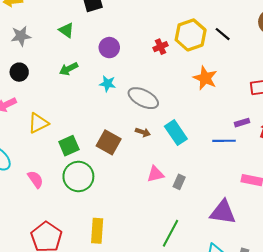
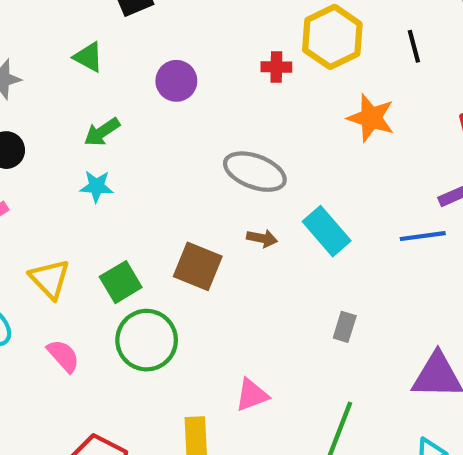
black line: (223, 34) -> (414, 46), moved, turned 42
red cross: (161, 47) -> (276, 67), turned 32
cyan star: (108, 84) -> (96, 186), moved
yellow triangle: (38, 123) -> (50, 279), moved, turned -40
pink triangle: (155, 174) -> (252, 395), moved

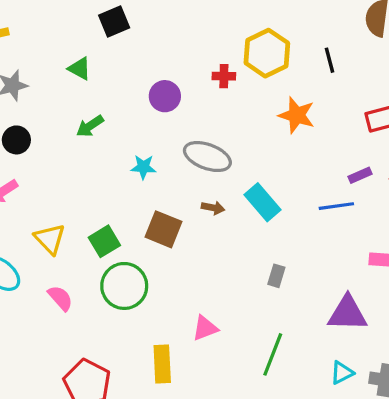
purple circle: (176, 81) -> (165, 96), moved
cyan star: (96, 186) -> (143, 167), moved

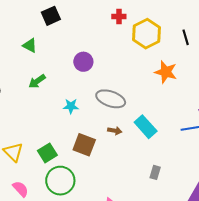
red cross: (224, 76) -> (119, 17), moved

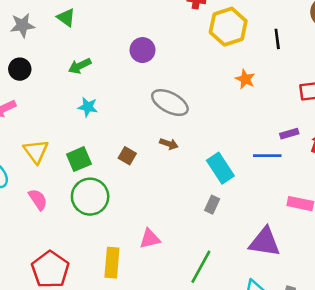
green triangle: (30, 45) -> (66, 18), moved
orange star: (166, 72) -> (245, 79), size x0.7
cyan star: (71, 106) -> (88, 107), moved
cyan rectangle: (146, 127) -> (220, 168), moved
brown square: (84, 145) -> (127, 156), size x0.6

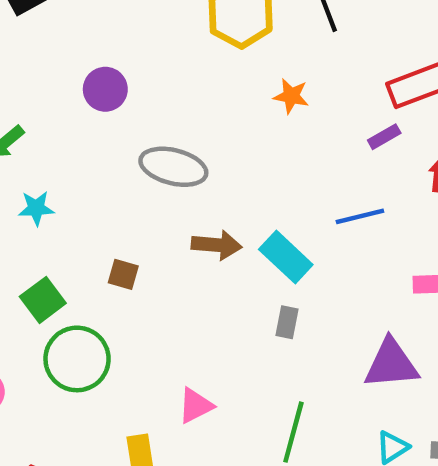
purple rectangle: (289, 134) -> (384, 137), moved
brown arrow: (169, 144) -> (217, 245), moved, size x1.5

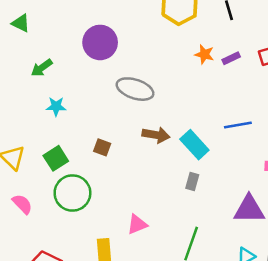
purple circle: (105, 89) -> (100, 42), size x1.4
purple rectangle: (384, 137) -> (231, 58), moved

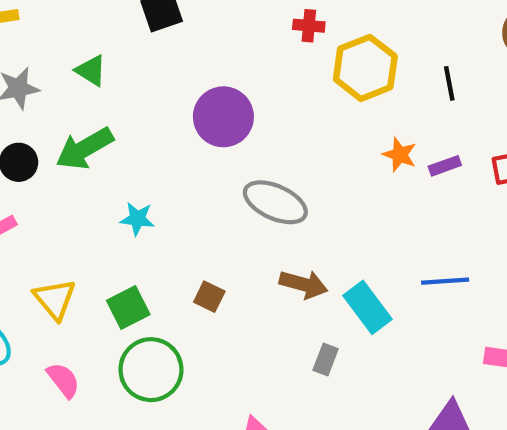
green arrow: (42, 68) -> (85, 148), moved, size x1.5
gray rectangle: (192, 181) -> (326, 359), moved

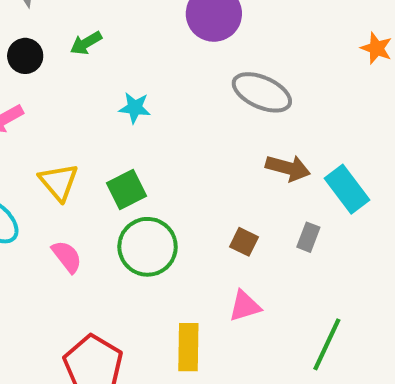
green arrow: (85, 148) -> (86, 43), size x0.6
brown square: (209, 297) -> (244, 242), moved

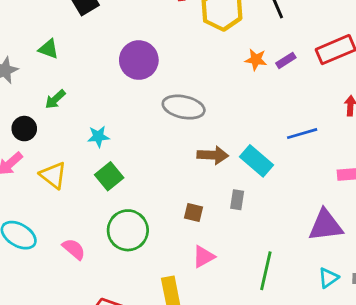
black circle: (25, 56) -> (24, 129), moved
yellow triangle: (59, 182) -> (53, 175), moved
green square: (126, 190) -> (109, 176), moved

